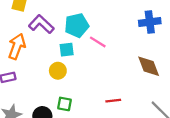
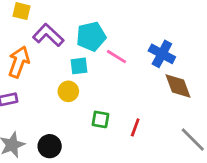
blue cross: (150, 22) -> (162, 54), moved, turned 35
red line: (113, 101) -> (135, 127), turned -64
green square: (64, 104) -> (100, 119), moved

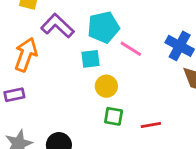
yellow circle: (68, 91) -> (106, 86), moved
red line: (135, 127) -> (151, 125), turned 60

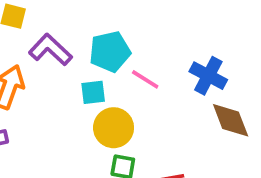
yellow circle: (106, 86) -> (114, 128), size x1.4

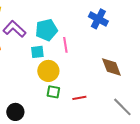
blue cross: (208, 76) -> (98, 19), moved
pink line: (145, 79) -> (65, 45), turned 49

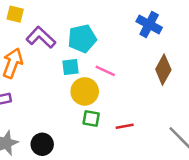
pink line: (65, 45) -> (105, 71), moved, turned -56
brown diamond: (111, 67) -> (163, 70), moved, turned 50

